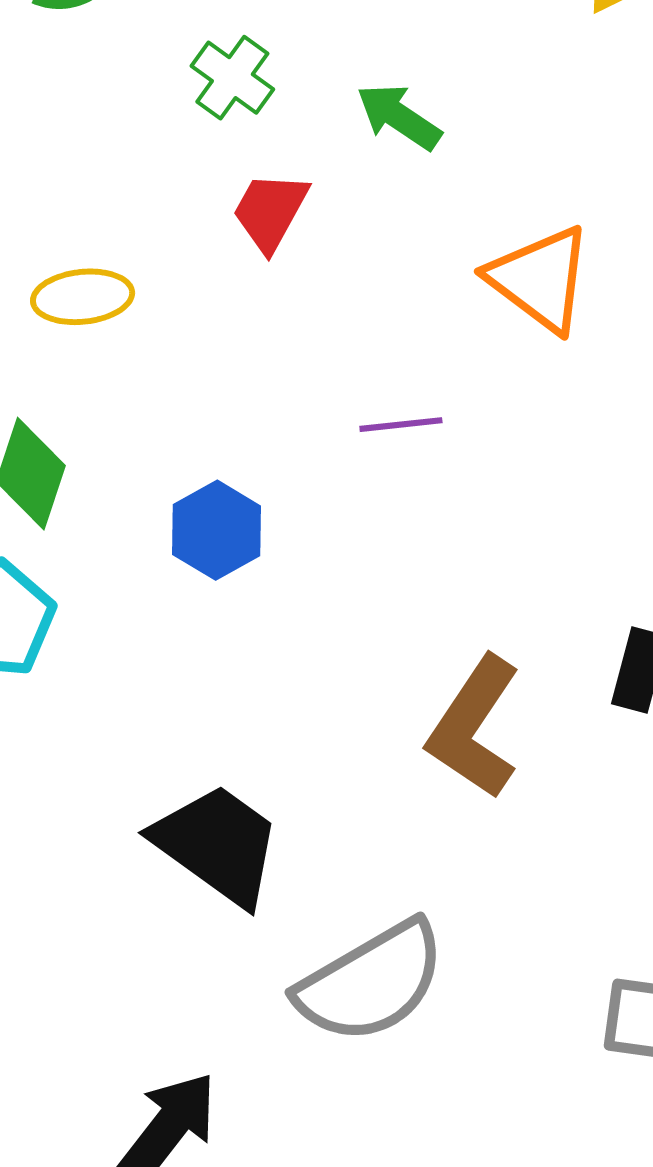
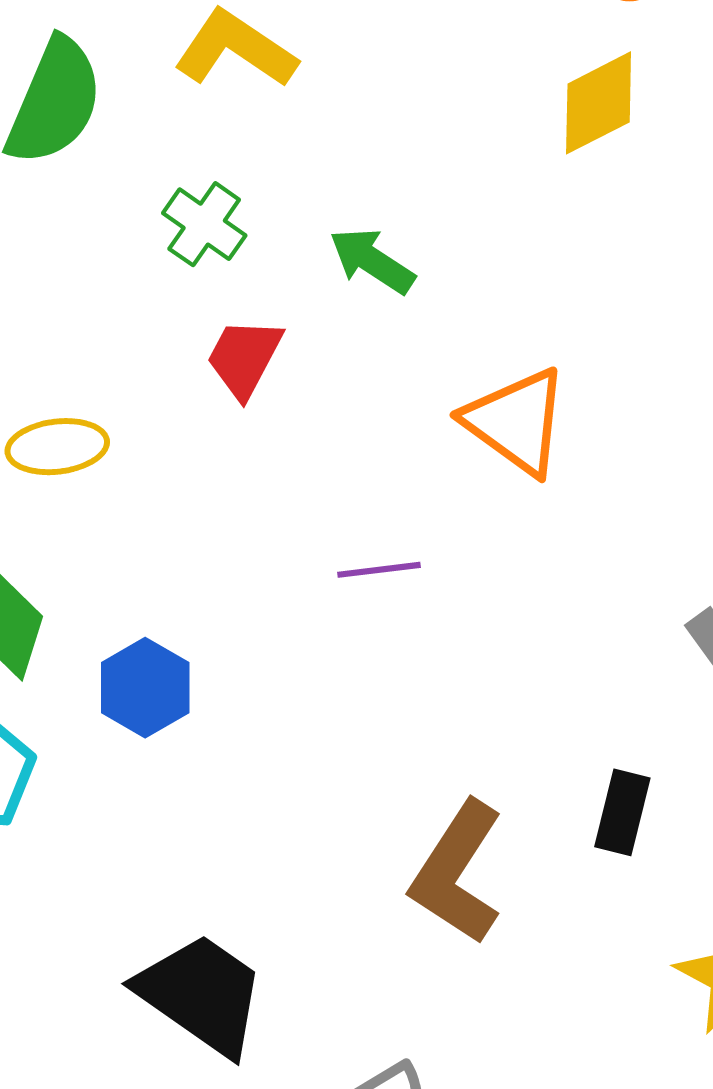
blue hexagon: (216, 530) -> (145, 688), moved

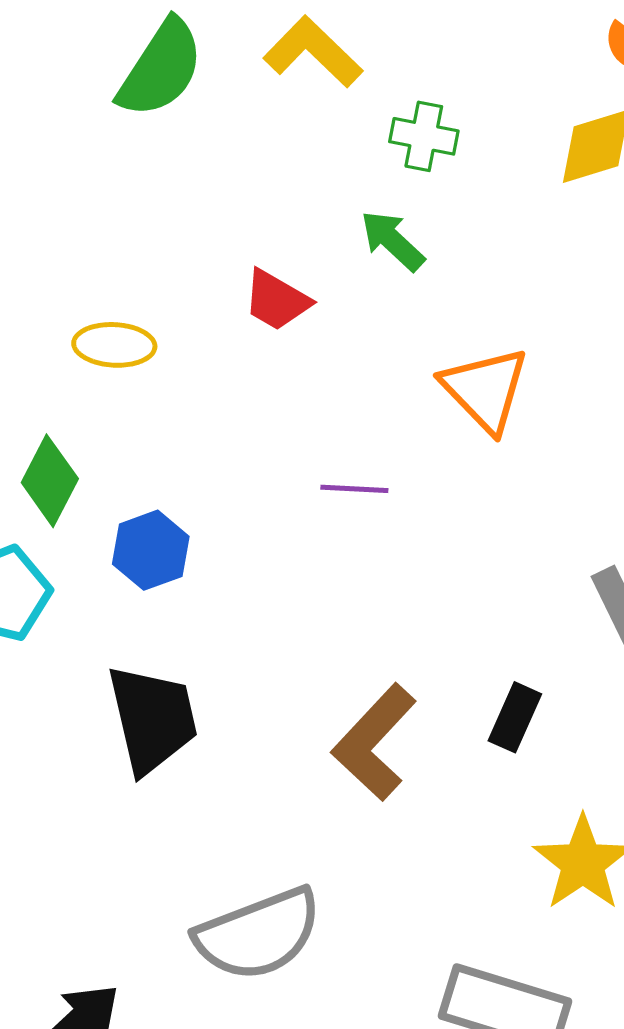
green cross: (204, 224) -> (424, 136), moved, turned -34
red trapezoid: (244, 358) -> (277, 300), turned -98
black trapezoid: (201, 994) -> (152, 719), moved, turned 32

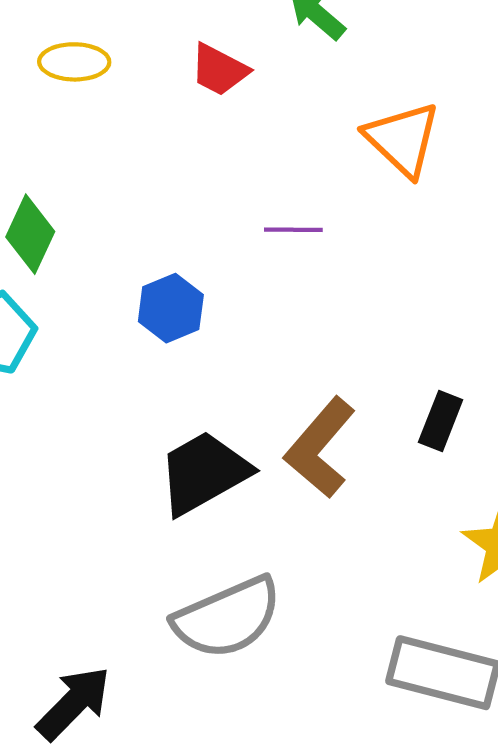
yellow ellipse: (114, 345) -> (74, 62), moved
blue hexagon: (151, 550) -> (171, 308), moved
black trapezoid: (152, 719) -> (204, 473), moved, turned -104

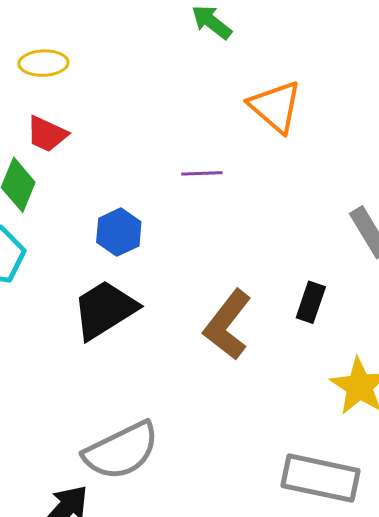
red trapezoid: (219, 70) -> (47, 134), moved
black trapezoid: (204, 473) -> (105, 310), moved
gray semicircle: (227, 618) -> (121, 451), moved

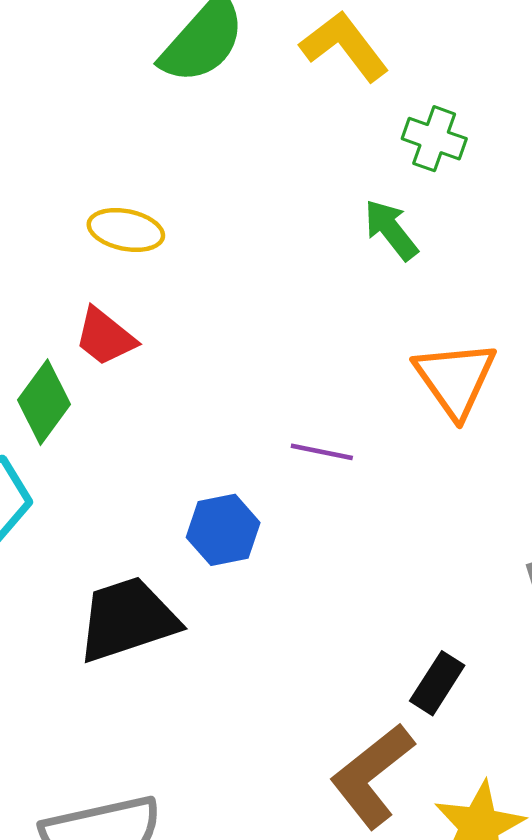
blue hexagon: (119, 232) -> (223, 530), moved
brown L-shape: (227, 325) -> (372, 776), moved

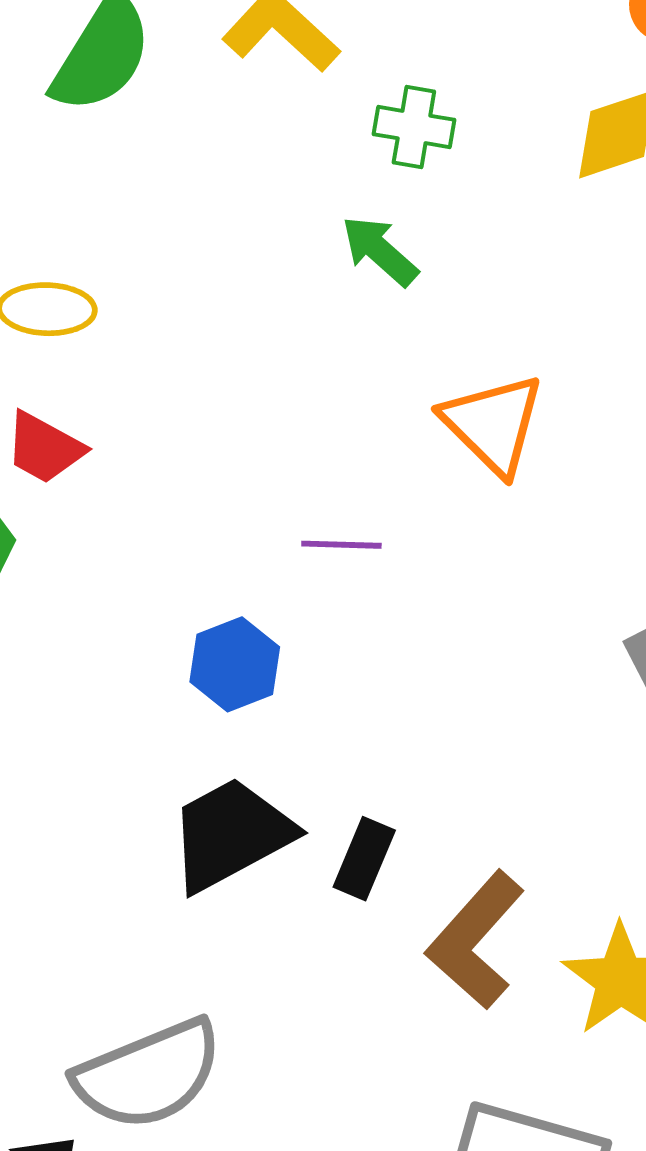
black trapezoid: (127, 619) -> (231, 834), moved
black rectangle: (437, 683) -> (364, 859), moved

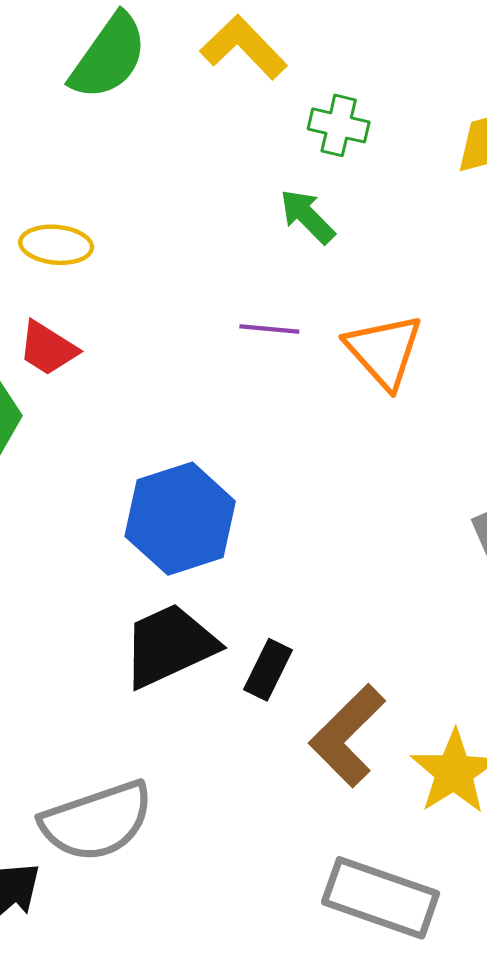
purple line: (341, 545) -> (269, 329), moved
blue hexagon: (235, 664) -> (180, 519), size x1.6

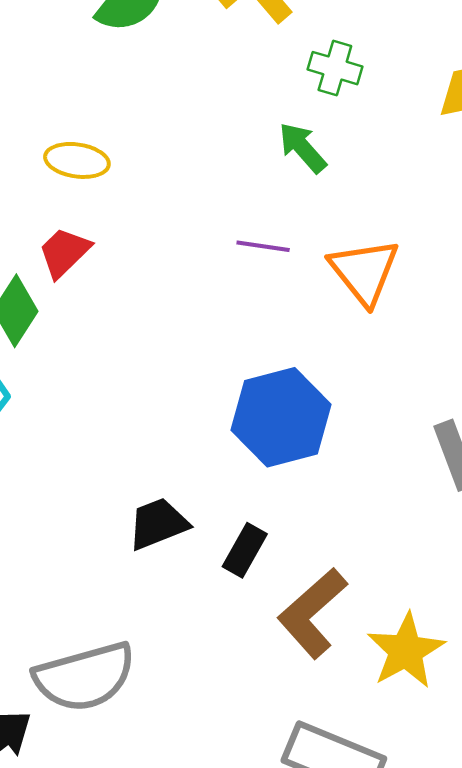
red trapezoid: (48, 348) -> (64, 252), turned 100
blue hexagon: (180, 519) -> (281, 417), moved
black trapezoid: (169, 645) -> (158, 524), size x0.7

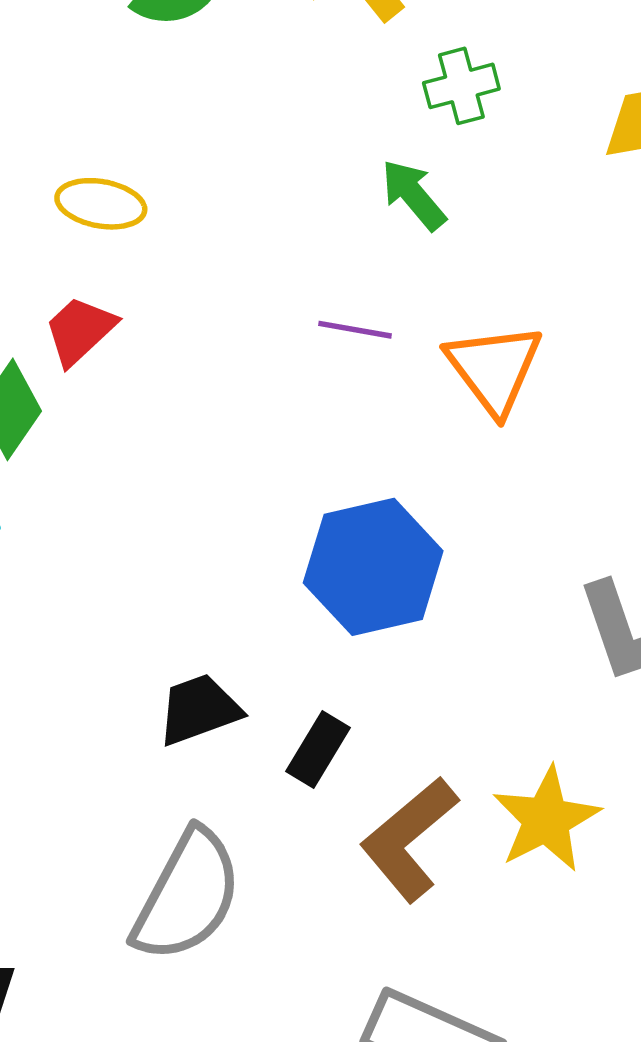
green cross: (335, 68) -> (461, 86), turned -33
yellow star: (406, 651) -> (546, 819), moved
gray semicircle: (85, 677) -> (187, 896), moved, turned -48

